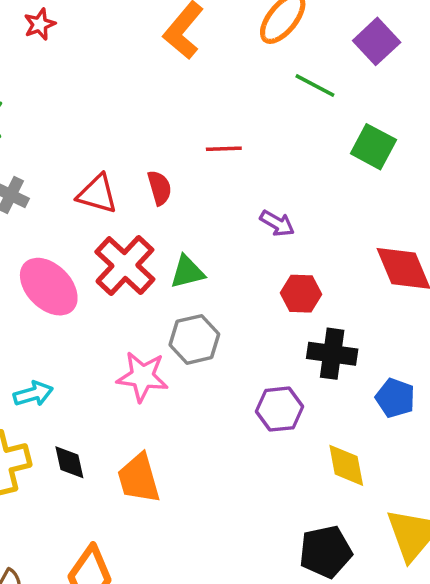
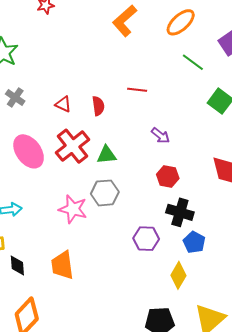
red triangle: (97, 194) -> (63, 104), size x0.7
blue pentagon: (395, 398) -> (194, 242), moved
black diamond: (69, 462) -> (17, 266), moved
yellow diamond: (346, 465) -> (178, 275), turned 32

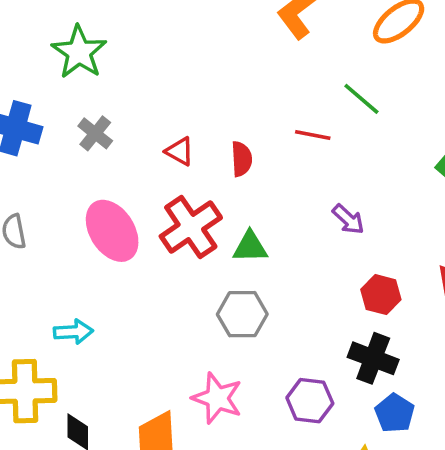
green line: (193, 62) -> (361, 99), moved
red hexagon: (168, 176) -> (381, 295), moved
pink star: (73, 209) -> (217, 398), moved

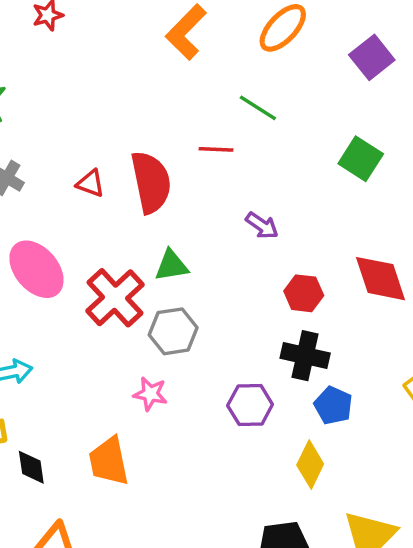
red semicircle: (242, 159) -> (151, 182), size x1.8
red cross: (191, 227) -> (115, 298), moved
pink star: (217, 398) -> (150, 394), moved, size x0.7

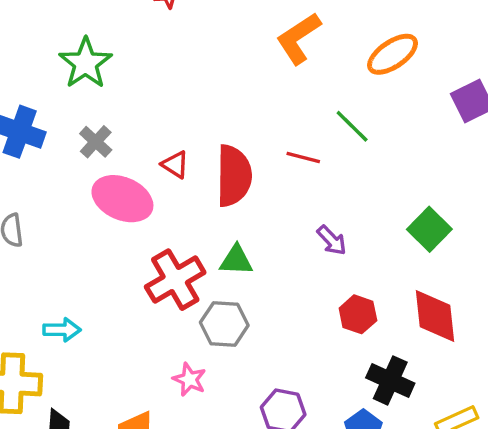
green square: (361, 159) -> (429, 229), moved
pink ellipse: (36, 269) -> (122, 199), moved, turned -38
black cross: (305, 356) -> (390, 380), moved

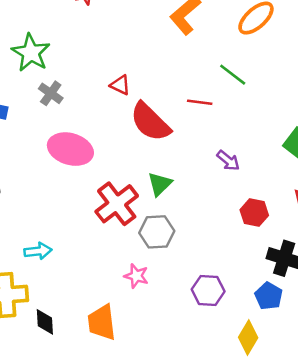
gray cross: (96, 142) -> (51, 93), moved
red triangle: (175, 164) -> (120, 85), moved
red semicircle: (234, 176) -> (150, 122), turned 141
green triangle: (236, 260) -> (160, 184), turned -40

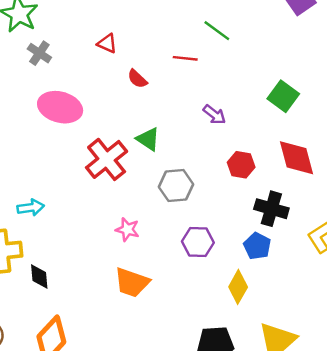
red semicircle: (150, 122) -> (137, 79), size x0.5
green triangle: (160, 184) -> (148, 139), turned -40
gray hexagon: (157, 232) -> (176, 186), moved
orange trapezoid: (102, 322) -> (132, 282), moved, turned -63

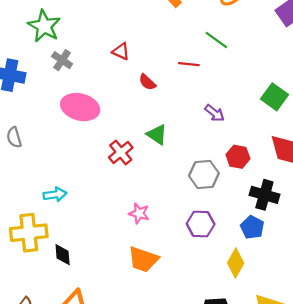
red cross: (107, 159) -> (121, 152), size x0.7
gray hexagon: (176, 186) -> (204, 175), moved

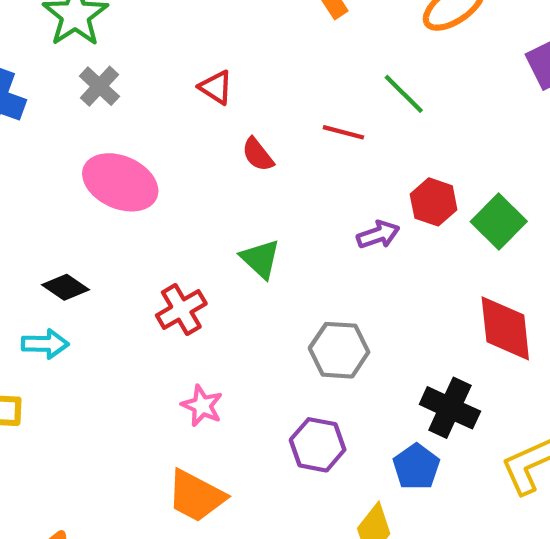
purple arrow: (215, 113) -> (378, 235), turned -66
red cross: (121, 152) -> (181, 309), moved
red hexagon: (238, 157) -> (434, 202), moved
black diamond: (63, 255) -> (66, 287), moved, turned -60

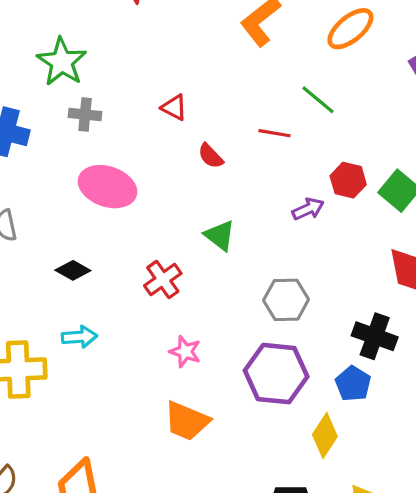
gray cross: (99, 86) -> (85, 115), turned -32
cyan arrow: (45, 344) -> (79, 337), moved
purple hexagon: (318, 445) -> (276, 374), size x1.5

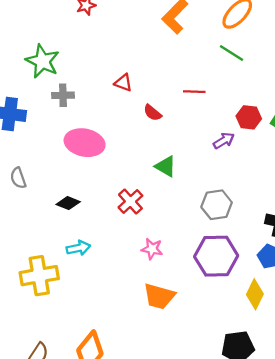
green line: (318, 100) -> (231, 53), moved

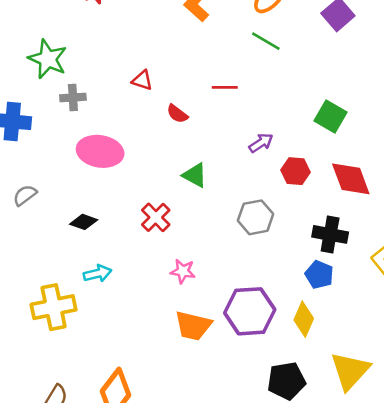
red hexagon: (249, 117) -> (295, 171), moved
gray semicircle: (18, 178) -> (25, 195), turned 75
purple hexagon: (216, 256) -> (250, 311), moved

